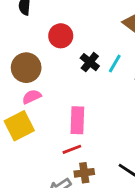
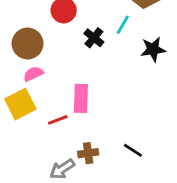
cyan line: (115, 63) -> (123, 25), moved
red line: (72, 149) -> (58, 120), moved

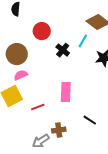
pink rectangle: (81, 98) -> (66, 92), moved
black line: (133, 150) -> (90, 120), moved

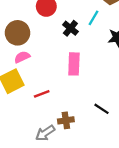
pink rectangle: (66, 92) -> (74, 64), moved

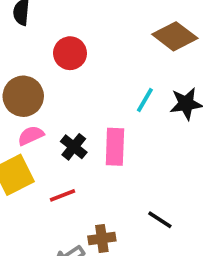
cyan line: (94, 18) -> (145, 100), moved
black cross: (70, 28) -> (74, 147), moved

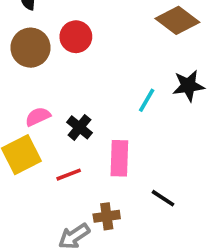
brown circle: (23, 96) -> (31, 48), moved
cyan line: (145, 100) -> (147, 100), moved
pink rectangle: (115, 147) -> (119, 158), moved

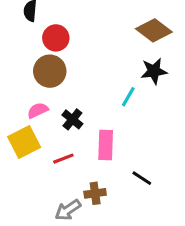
red circle: (76, 37) -> (56, 38), moved
brown circle: (31, 48) -> (50, 71), moved
black star: (188, 86) -> (154, 71), moved

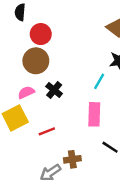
black cross: (72, 119) -> (54, 90), moved
pink rectangle: (106, 145) -> (94, 114), moved

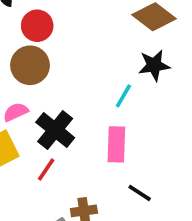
black cross: (54, 90) -> (55, 130), moved, size x1.5
red line: (47, 131) -> (46, 170), turned -35

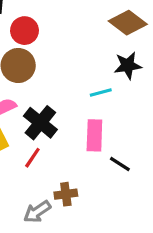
cyan line: (123, 96) -> (101, 93), turned 45
black line: (140, 193) -> (120, 164), moved

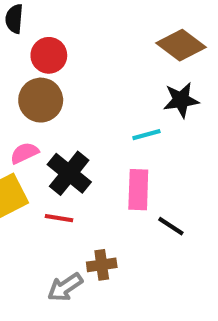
red line: (32, 158) -> (59, 218), turned 65

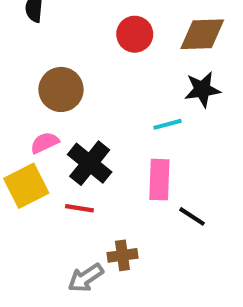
brown diamond: (181, 45) -> (202, 34), turned -39
red circle: (49, 55) -> (135, 34), moved

